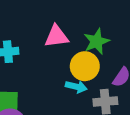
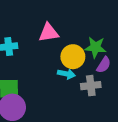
green star: (97, 41) -> (95, 47), moved, turned 30

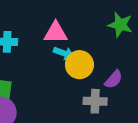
green star: (95, 47) -> (120, 25), moved
cyan arrow: (66, 74) -> (64, 53), moved

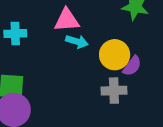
yellow circle: (79, 65) -> (115, 55), moved

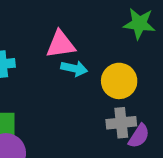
purple semicircle: (132, 66) -> (139, 136), moved

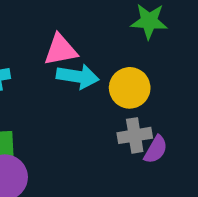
cyan arrow: (74, 68) -> (78, 76), size x1.4

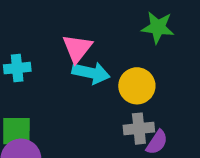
pink triangle: (61, 50) -> (77, 48), turned -44

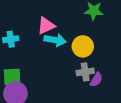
pink triangle: (77, 48) -> (46, 26), turned 30

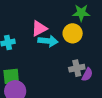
yellow circle: (83, 46) -> (73, 33), moved

